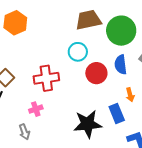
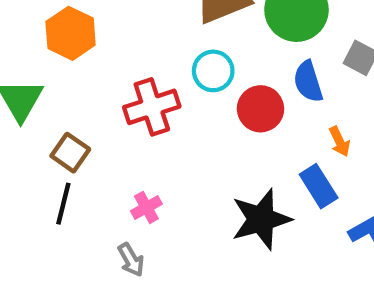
red cross: (46, 78) -> (152, 107), moved

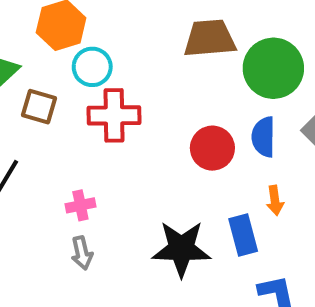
cyan circle: (213, 71) -> (92, 67), moved
brown square: (70, 153) -> (39, 107), moved, turned -36
gray arrow: (131, 260) -> (82, 253), moved

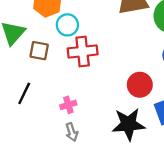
red circle: (212, 148) -> (140, 85), moved

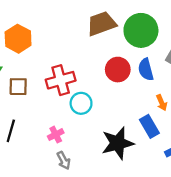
cyan circle: (67, 25) -> (81, 103), moved
red circle: (140, 85) -> (118, 70), moved

